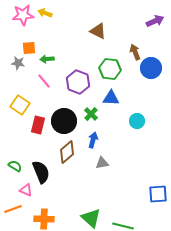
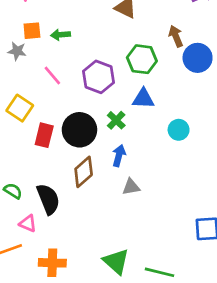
green arrow: (47, 59) -> (60, 35), moved

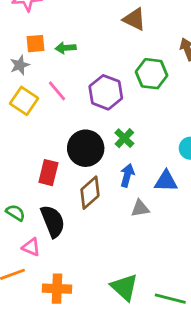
gray star: (17, 51) -> (20, 65), turned -30
blue triangle: (143, 99) -> (166, 181), moved
yellow square: (20, 108) -> (24, 101), moved
red rectangle: (44, 135) -> (48, 173), moved

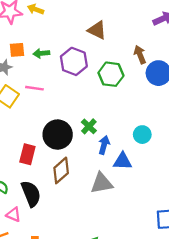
pink line: (57, 91) -> (34, 88), turned -42
purple hexagon: (106, 92) -> (74, 61), moved
blue arrow: (127, 175) -> (104, 145), moved
gray triangle: (140, 208) -> (102, 183), size x1.5

